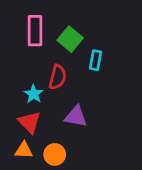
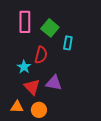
red triangle: (29, 122) -> (32, 87), moved

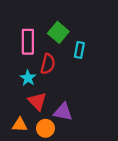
pink rectangle: (25, 22) -> (28, 42), moved
purple triangle: (54, 83) -> (63, 112), moved

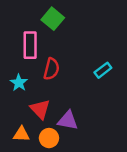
green square: (58, 32) -> (53, 19), moved
cyan rectangle: (79, 50) -> (103, 70), moved, turned 42
cyan star: (28, 78) -> (19, 83), moved

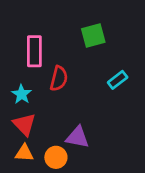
green square: (53, 19) -> (93, 35), moved, turned 35
red triangle: (40, 109) -> (24, 124), moved

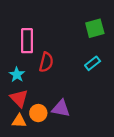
green square: (93, 35) -> (95, 28), moved
orange circle: (56, 157) -> (38, 113), moved

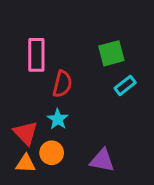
green square: (95, 28) -> (111, 53), moved
cyan star: (17, 75) -> (58, 119), moved
purple triangle: (61, 108) -> (102, 160), moved

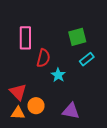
cyan star: (58, 119) -> (58, 75), moved

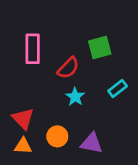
red semicircle: (43, 58) -> (68, 68), moved, turned 30
cyan rectangle: (87, 59) -> (118, 89), moved
orange circle: (36, 106) -> (57, 136), moved

